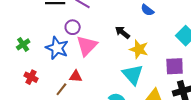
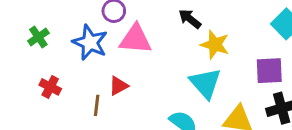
pink triangle: (87, 46) -> (135, 39), turned 50
red triangle: (76, 76) -> (118, 86), turned -32
brown line: (61, 89) -> (97, 105), turned -32

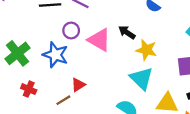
green cross: (38, 37) -> (18, 53), size x1.6
pink triangle: (135, 39) -> (99, 40), moved, turned 30
brown line: (97, 105) -> (63, 100), turned 56

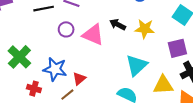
yellow star: (146, 50) -> (145, 29), moved
blue star: (55, 55) -> (55, 69), moved
cyan triangle: (141, 79) -> (137, 65), turned 40

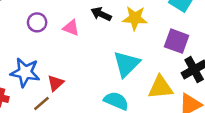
pink triangle: (93, 35) -> (71, 28), size x0.6
purple square: (177, 48) -> (177, 41), turned 36

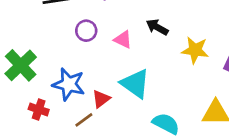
yellow star: (135, 18) -> (195, 50), moved
cyan triangle: (127, 64) -> (135, 84), moved, turned -44

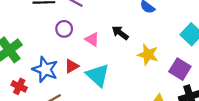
red triangle: (101, 99) -> (72, 66), moved

